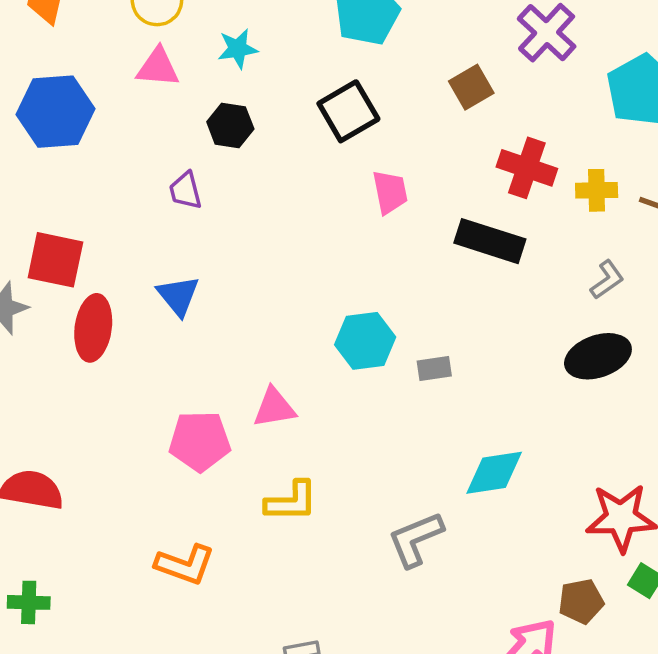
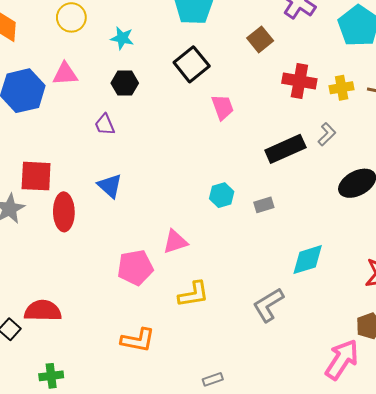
cyan star: (238, 49) -> (122, 38), turned 30
pink triangle: (158, 67) -> (65, 74), moved
black rectangle: (490, 241) -> (285, 149), moved, turned -33
gray L-shape: (607, 280) -> (327, 134), moved
cyan hexagon: (365, 341) -> (222, 195), size x0.7

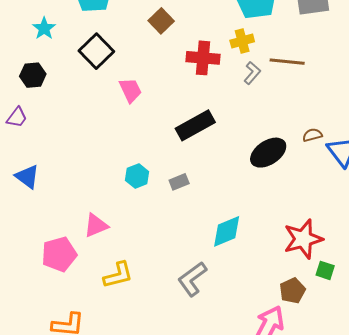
cyan star: (122, 38) -> (44, 28), moved, turned 30
yellow cross: (342, 88) -> (242, 41), moved
purple trapezoid: (105, 125) -> (17, 117), turned -115
gray L-shape: (327, 134) -> (252, 73), moved

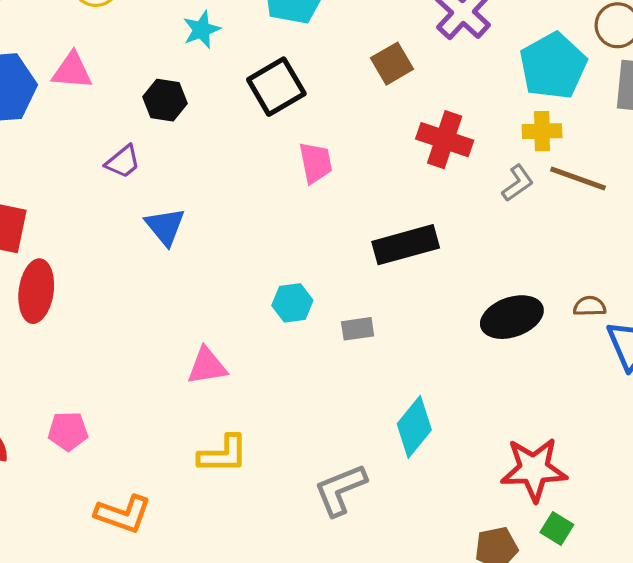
yellow cross: (242, 41) -> (542, 131), moved
blue triangle: (27, 177) -> (165, 226), moved
cyan diamond: (227, 231) -> (414, 427), turned -42
pink pentagon: (59, 254) -> (68, 431), moved, size x0.7

